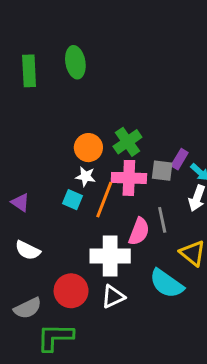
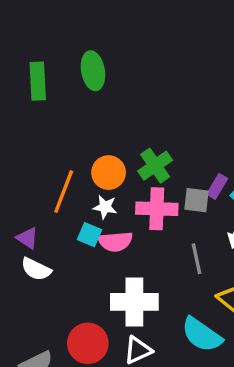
orange line: (104, 200) -> (64, 192), moved
pink semicircle: (139, 231) -> (115, 242), moved, turned 64
white semicircle: (28, 250) -> (36, 269), moved

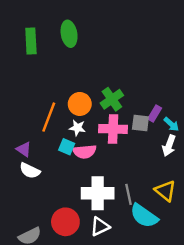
gray line: (196, 259) -> (129, 194), moved

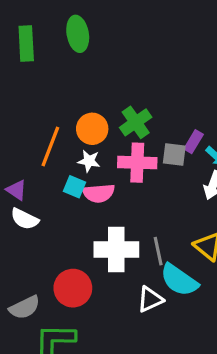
white triangle: (100, 227) -> (150, 299), moved

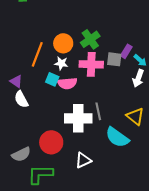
white semicircle: (25, 219) -> (21, 99), turned 36
gray line: (158, 251) -> (98, 111), moved
white triangle: (150, 299) -> (83, 160), moved

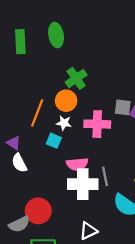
green cross: (90, 39) -> (76, 78), moved
gray square: (114, 59) -> (123, 107), moved
pink semicircle: (67, 83) -> (77, 164), moved
red circle: (51, 142) -> (38, 211), moved

